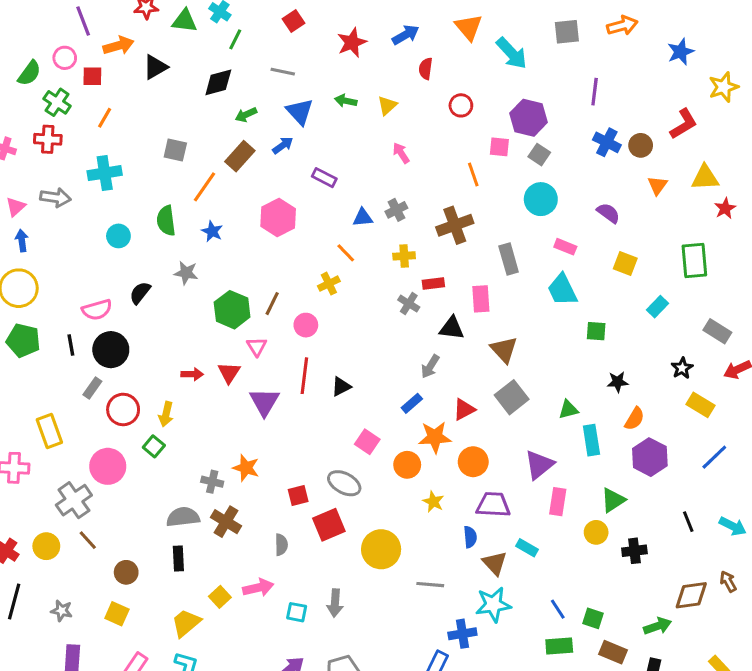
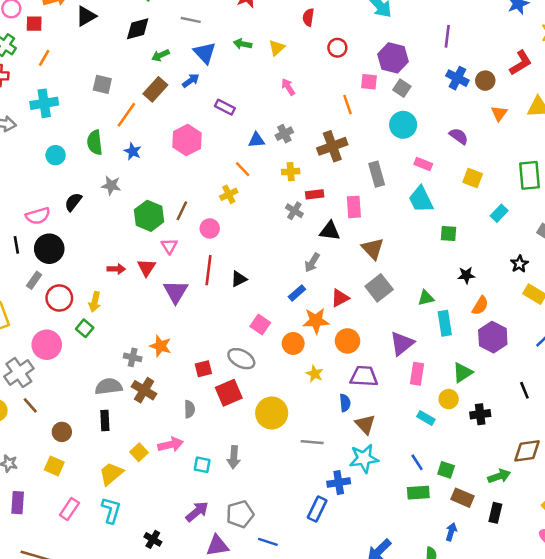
cyan rectangle: (527, 548) -> (426, 418), moved

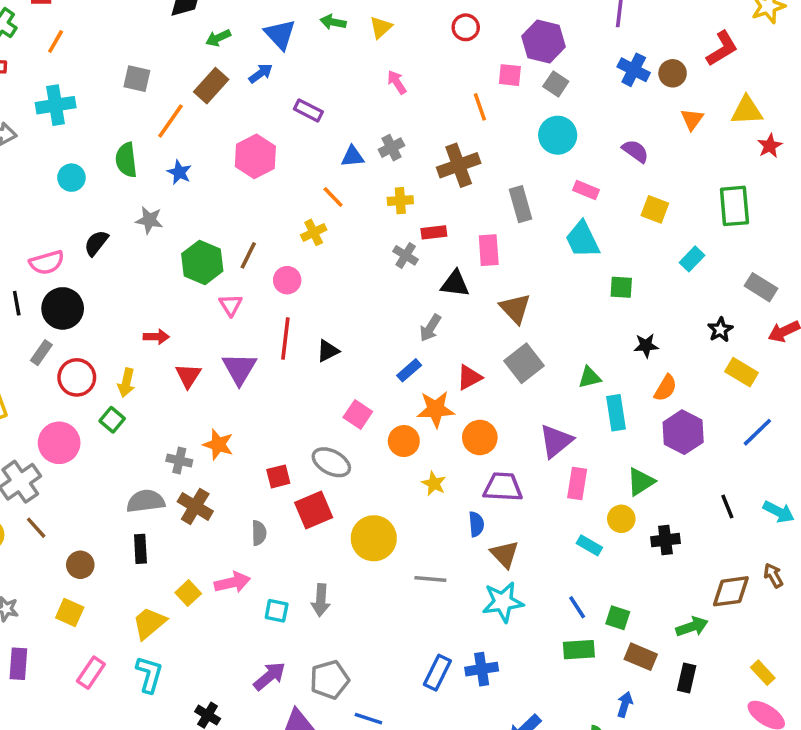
red triangle: (147, 268) -> (188, 376), moved
blue cross: (339, 482) -> (482, 669), moved

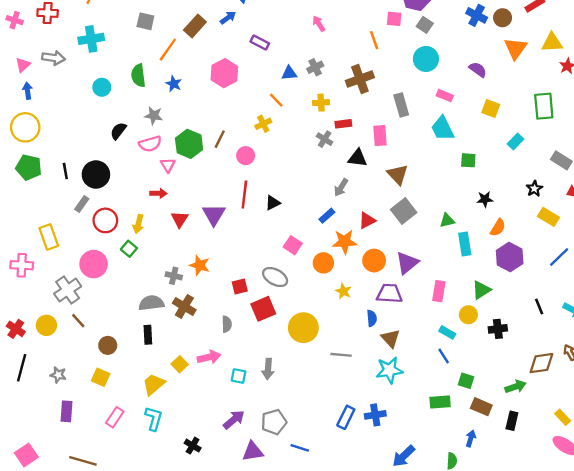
orange triangle: (692, 119) -> (516, 48), size x1.5
pink semicircle: (47, 262) -> (150, 144), moved
pink triangle: (231, 305) -> (168, 165), moved
purple triangle: (556, 441) -> (407, 263), moved
blue line: (577, 607) -> (444, 356), moved

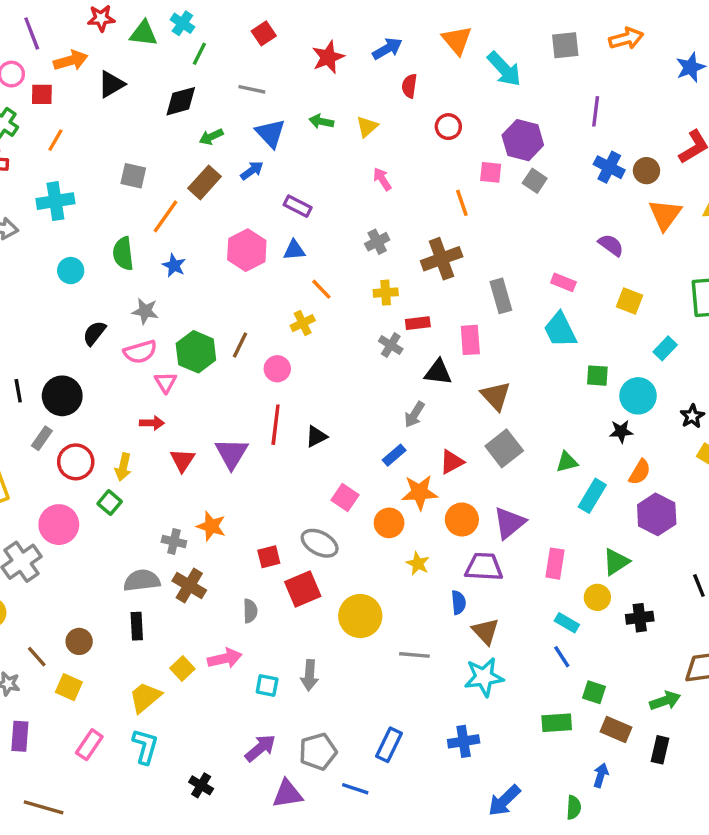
cyan circle: (426, 59) -> (638, 396), moved
blue triangle: (289, 73) -> (294, 250), moved
cyan rectangle: (465, 244) -> (592, 496), turned 40
brown line: (78, 321) -> (37, 657), moved
blue rectangle: (346, 417) -> (389, 745), moved

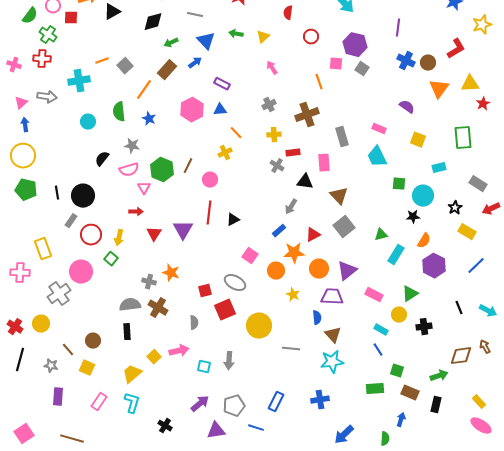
orange line: (55, 140) -> (102, 61), moved, turned 40
gray square: (133, 176) -> (125, 66), turned 35
cyan rectangle: (665, 348) -> (439, 168), turned 32
pink rectangle: (555, 564) -> (374, 295), turned -72

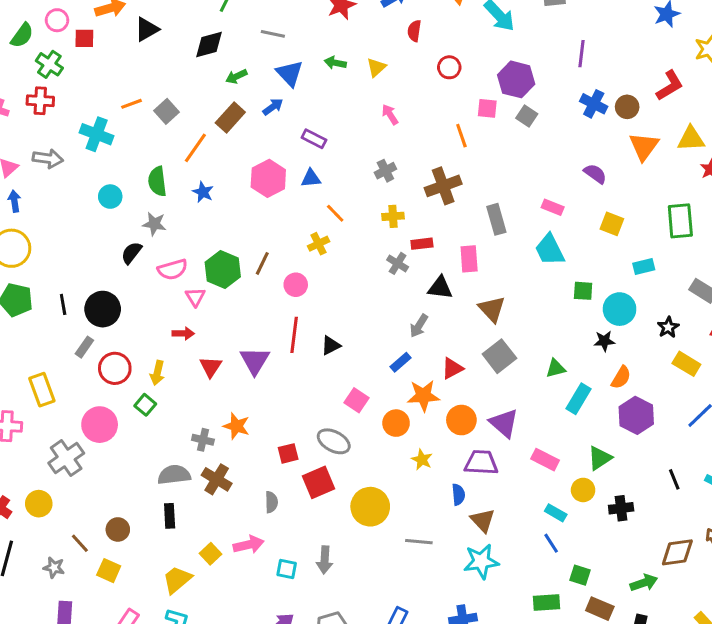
cyan cross: (79, 81) -> (97, 134), turned 30
gray star: (132, 146) -> (154, 224), moved
purple triangle: (347, 271) -> (504, 423), turned -40

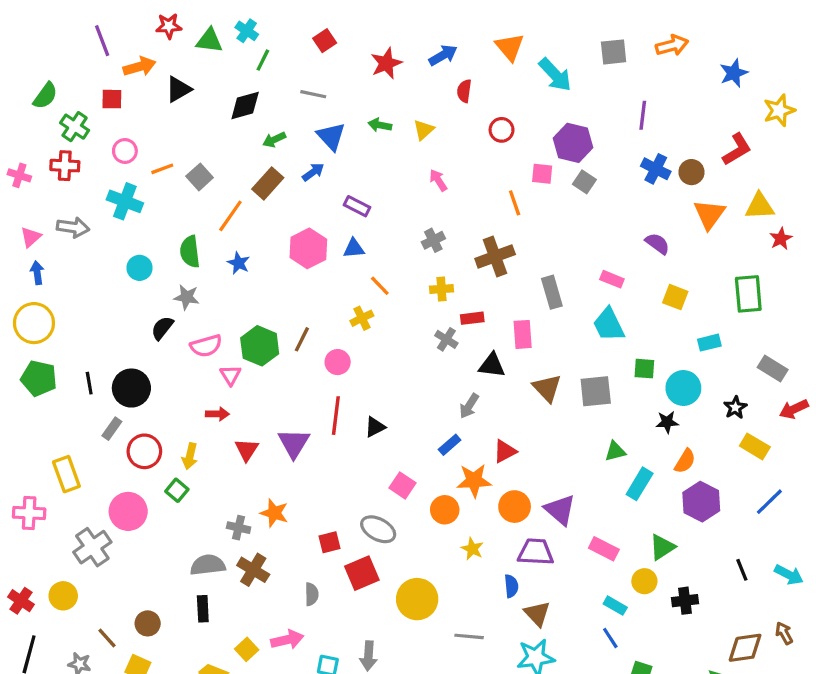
pink circle: (57, 20) -> (125, 151), moved
gray square: (499, 356) -> (596, 391), moved, turned 32

